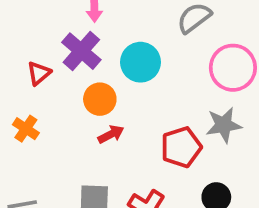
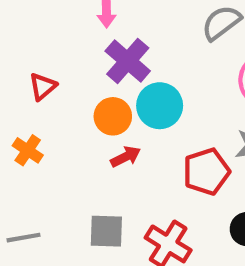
purple cross: (81, 51) -> (128, 61), moved
cyan circle: (140, 62) -> (160, 106), moved

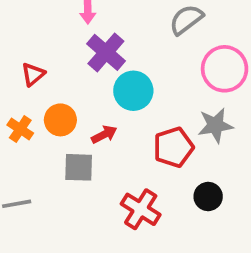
orange circle: (113, 116) -> (60, 120), moved
gray square: (106, 231) -> (79, 167), moved

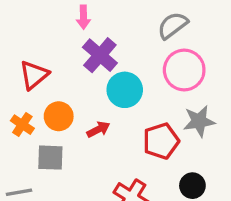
pink circle: (225, 69) -> (184, 70), moved
red triangle: (33, 74) -> (34, 75), size x1.4
gray square: (79, 167) -> (50, 158), moved

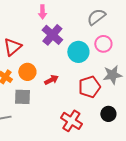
pink circle: (184, 70) -> (103, 44), size x0.7
cyan circle: (125, 90) -> (78, 52), moved

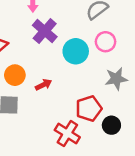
red pentagon: (89, 87) -> (89, 109), moved

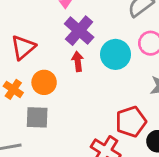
red arrow: (43, 85) -> (78, 61), moved, turned -70

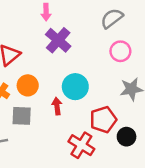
cyan circle: (115, 54) -> (75, 87), moved
red arrow: (78, 61) -> (57, 106), moved

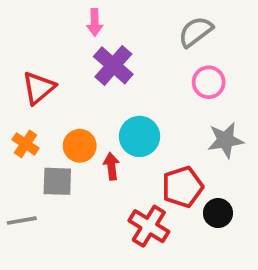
orange circle: (28, 85) -> (80, 146), moved

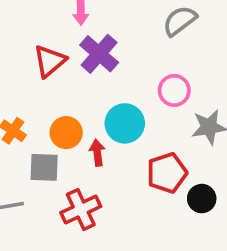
pink circle: (209, 82) -> (174, 90), moved
red triangle: (39, 88) -> (50, 61), moved
red cross: (149, 226) -> (81, 210), moved, turned 33

